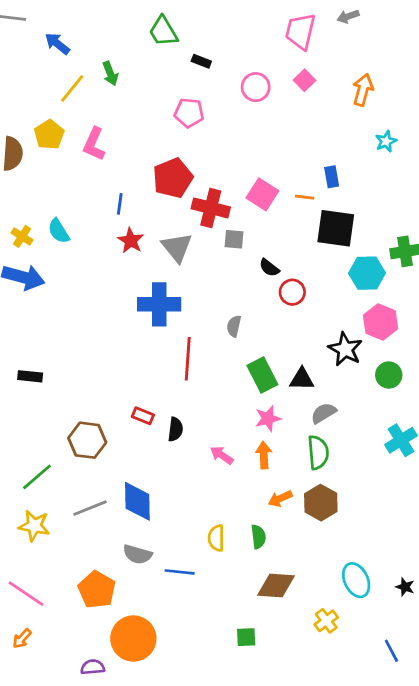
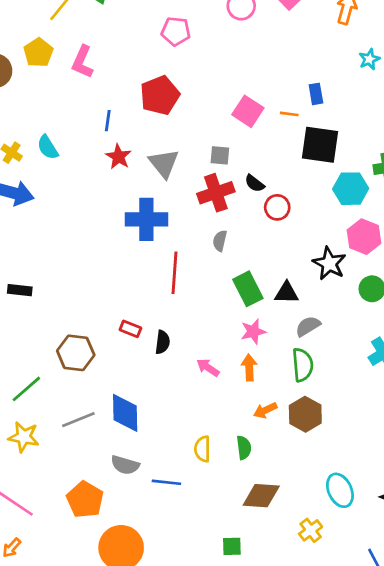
red cross: (211, 208) -> (216, 193), moved, turned -33

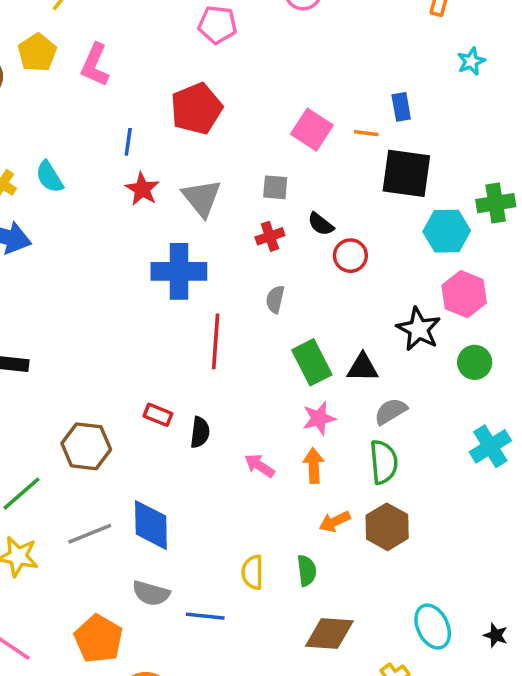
red cross: (216, 193) -> (270, 236), size x0.6

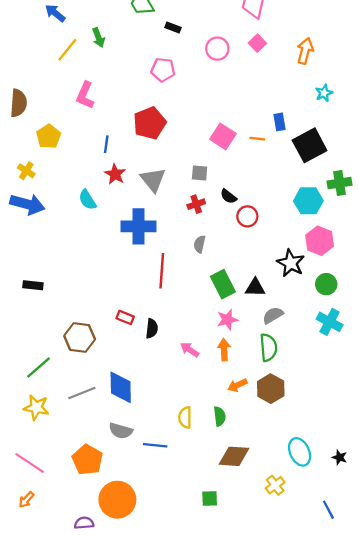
yellow pentagon: (37, 53) -> (48, 136), moved
black square: (406, 173) -> (310, 145), moved, turned -36
cyan semicircle: (49, 177) -> (87, 200), moved
cyan cross: (490, 446) -> (330, 322), moved, turned -30

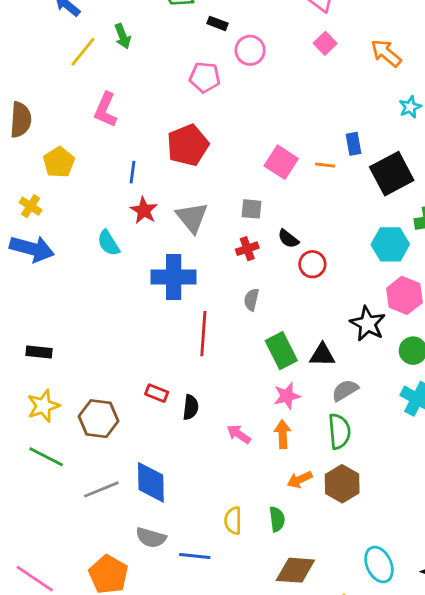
pink circle: (217, 49) -> (250, 50), moved
orange arrow: (305, 51) -> (386, 53), turned -65
green line: (38, 367) -> (46, 457), turned 68
yellow star: (36, 407) -> (43, 406), moved, turned -30

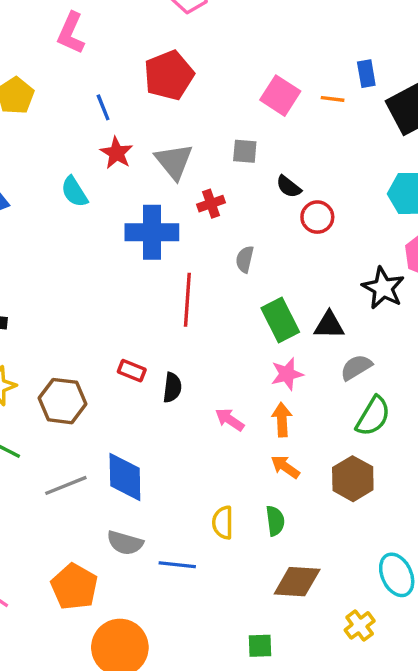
blue line: (133, 172) -> (103, 107), turned -30
red cross: (247, 249) -> (211, 204), moved
green semicircle: (339, 431) -> (373, 416), moved, turned 36
orange arrow: (300, 480) -> (285, 467), moved, turned 60

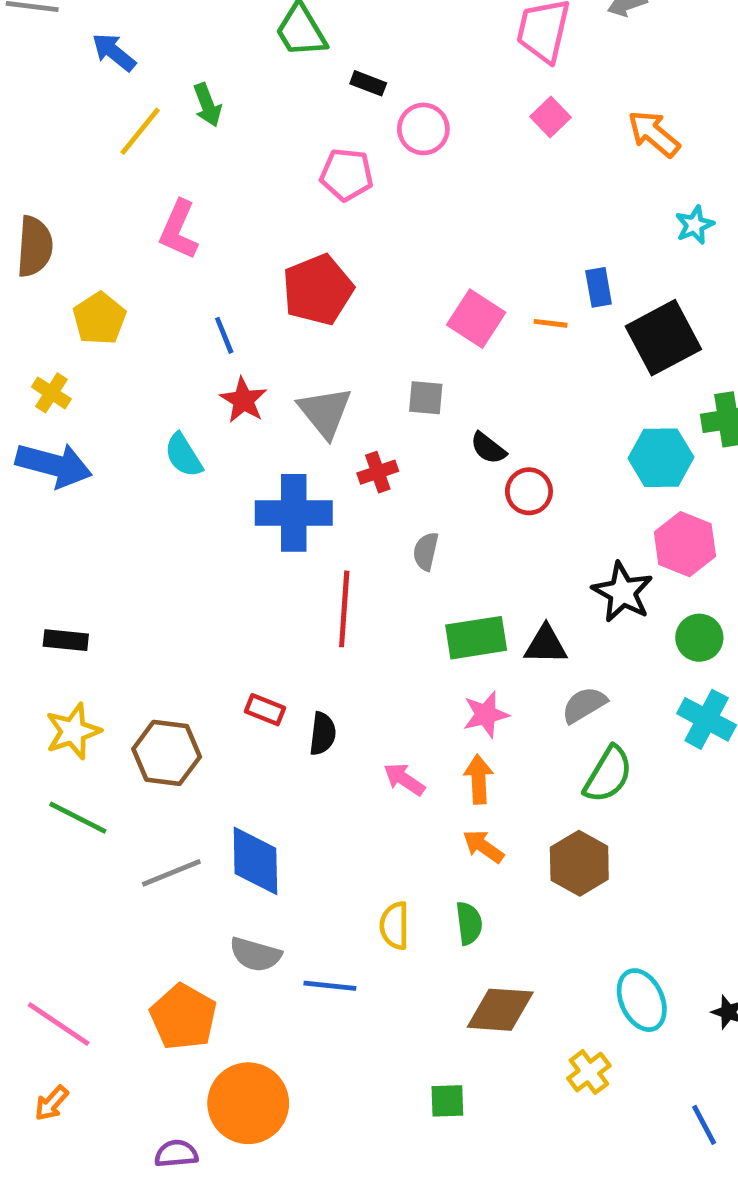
green rectangle: (280, 320) -> (476, 638), turned -72

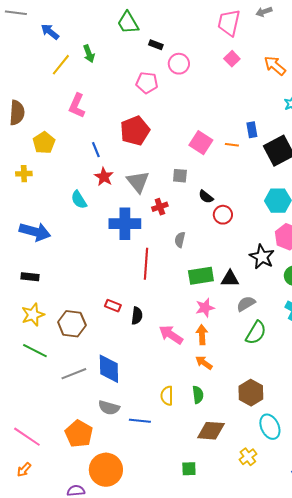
yellow cross: (51, 393) -> (24, 174), turned -35
blue arrow: (54, 465) -> (35, 232), moved
pink arrow: (404, 779) -> (171, 335), size x1.4
brown hexagon: (579, 863) -> (251, 393), moved

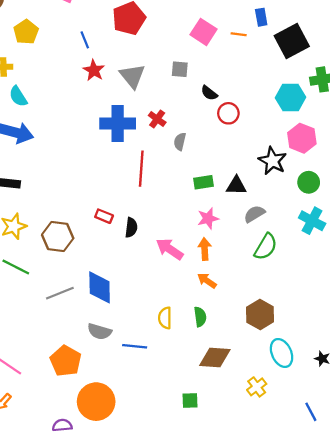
cyan semicircle: (79, 200) -> (18, 96), moved
red cross: (160, 207) -> (157, 119), moved, turned -35
green rectangle: (201, 276) -> (204, 182), size x0.7

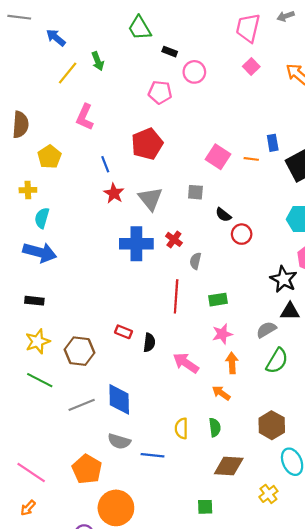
cyan semicircle: (18, 96) -> (42, 218), turned 48
red line: (141, 169) -> (176, 296), moved
black triangle: (236, 186) -> (290, 311), moved
orange arrow: (205, 249) -> (232, 363), moved

